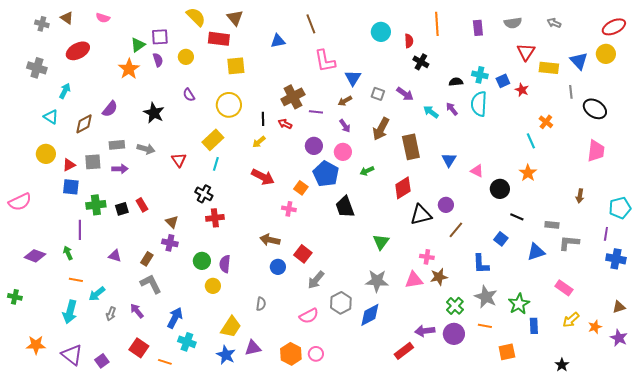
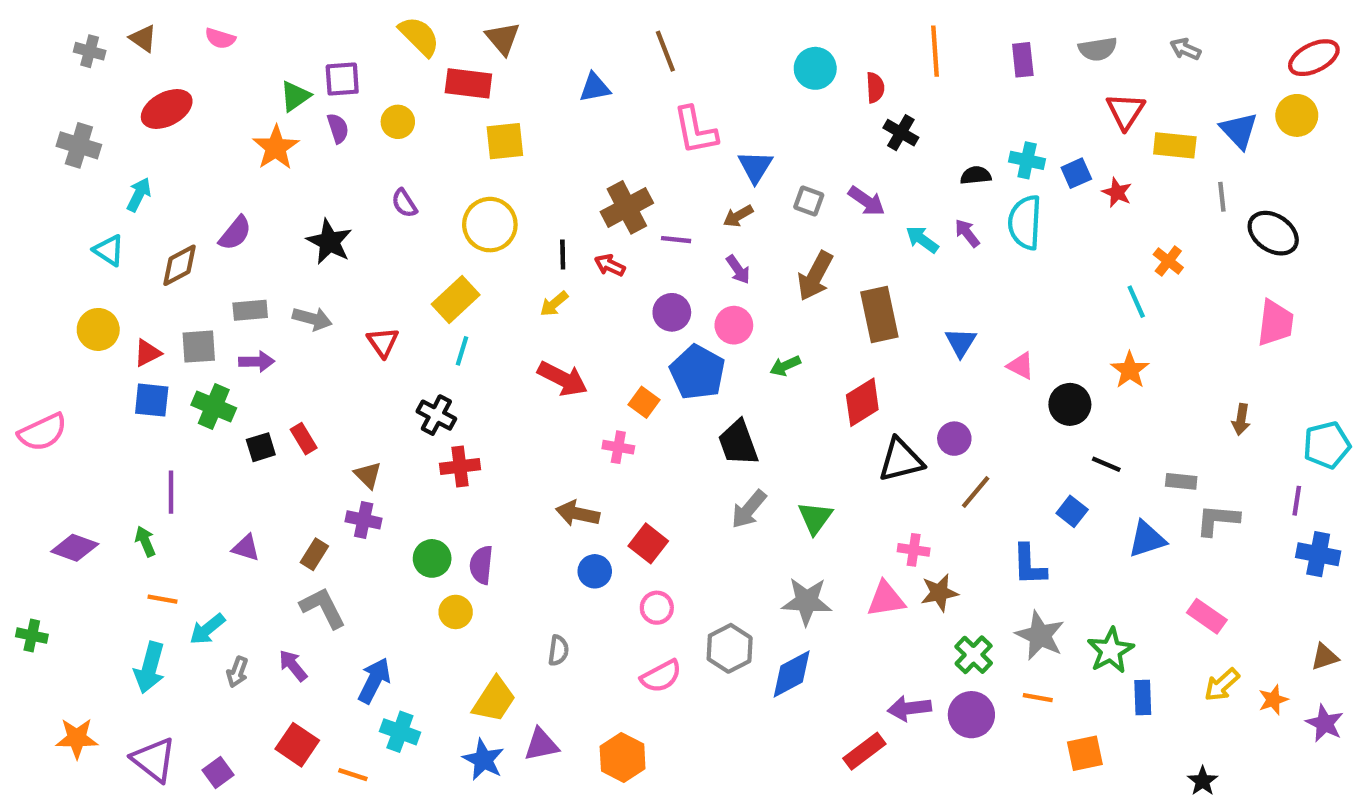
green cross: (96, 205) -> (214, 407), moved, turned 30
gray arrow: (316, 280) -> (749, 509), moved
pink circle: (316, 354) -> (657, 608), moved

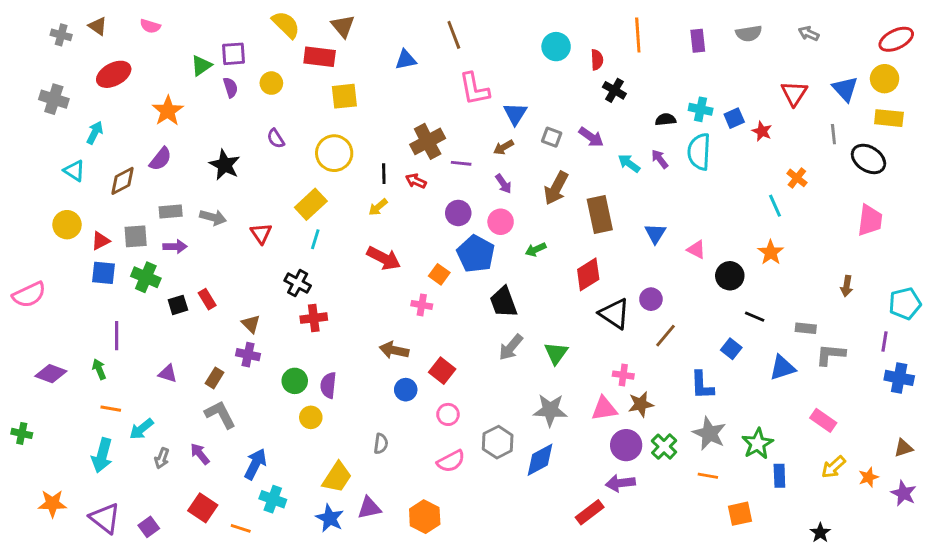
red triangle: (1126, 111) -> (794, 93), moved
yellow rectangle: (1175, 145) -> (889, 118), moved
orange star: (276, 148) -> (168, 111), moved
black triangle: (901, 460) -> (614, 314), turned 48
purple circle: (971, 715) -> (626, 445), moved

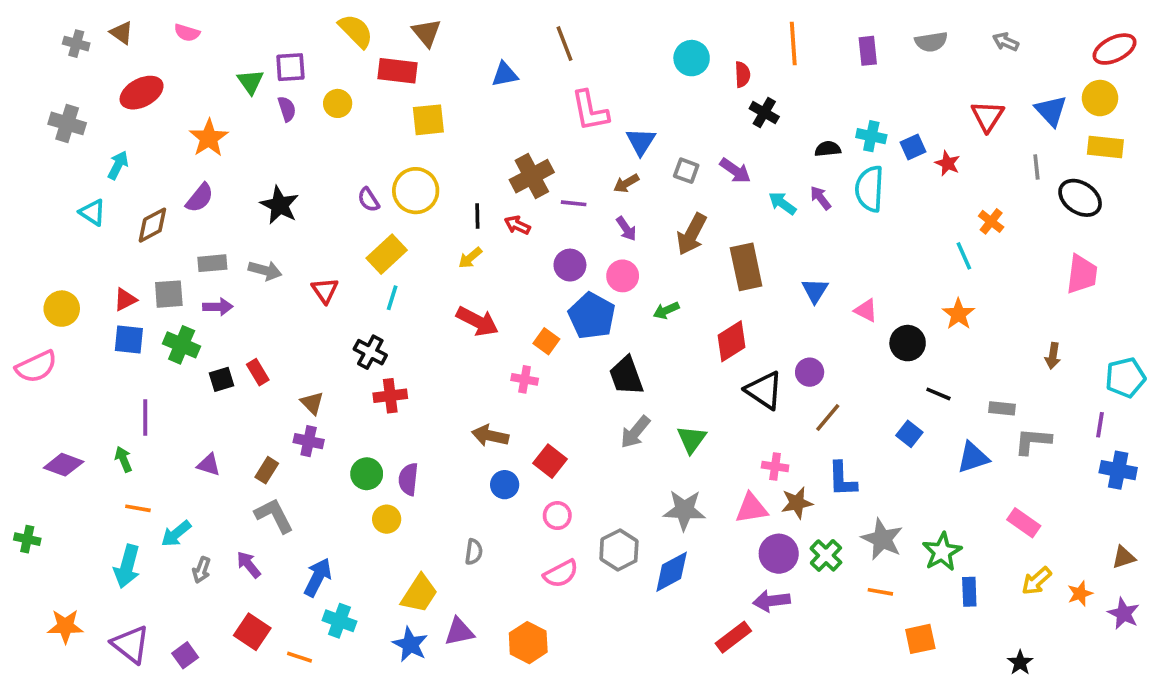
green triangle: (201, 66) -> (250, 82), turned -30
purple semicircle: (276, 139) -> (368, 200), moved
yellow circle: (67, 225) -> (62, 309), moved
blue L-shape: (702, 385) -> (842, 479), moved

